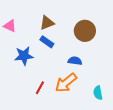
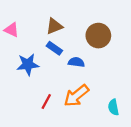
blue semicircle: (75, 61) -> (76, 62), moved

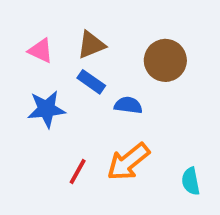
pink triangle: (12, 30) -> (41, 51), moved

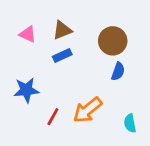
blue rectangle: (91, 82) -> (62, 55), turned -60
blue semicircle: (128, 105) -> (118, 71), moved, turned 102
blue star: (46, 109) -> (26, 90), moved

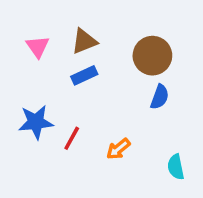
pink triangle: (28, 34) -> (38, 47), turned 30
orange arrow: (87, 110) -> (118, 149), size x0.6
red line: (53, 117) -> (72, 138), moved

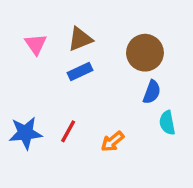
blue star: (36, 122) -> (25, 133), moved
cyan semicircle: (176, 167) -> (167, 123), moved

